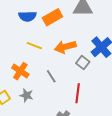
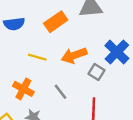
blue semicircle: (27, 16) -> (14, 24), moved

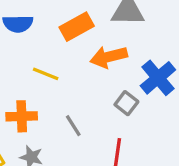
orange arrow: (74, 55) -> (109, 57), moved
orange cross: (23, 89) -> (22, 116), turned -36

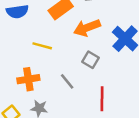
gray square: (126, 103) -> (90, 60), moved

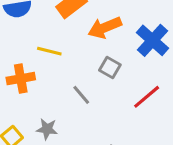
orange cross: (28, 79) -> (21, 79), moved
red line: (102, 99) -> (147, 97), moved, turned 50

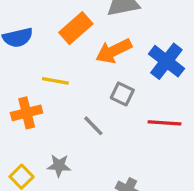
red line: (147, 97) -> (165, 123), turned 48

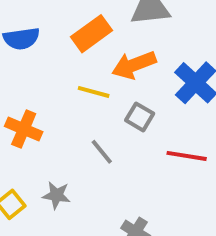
yellow line: (55, 81) -> (94, 92), moved
orange cross: (27, 113) -> (24, 129), turned 32

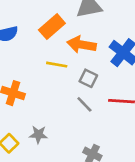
orange arrow: (134, 65) -> (82, 45), turned 36
gray line: (102, 152) -> (84, 104), moved

